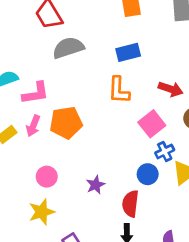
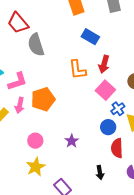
gray semicircle: (68, 48) -> (36, 45), turned -80
blue rectangle: (128, 52) -> (90, 37), moved, turned 54
red arrow: (171, 89) -> (104, 64), moved, turned 96
red semicircle: (130, 204) -> (117, 148), moved

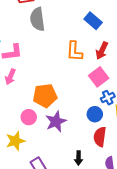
orange pentagon: (43, 99) -> (45, 96), moved
pink circle: (35, 141) -> (29, 117), moved
purple star: (72, 141) -> (56, 121), size x1.5

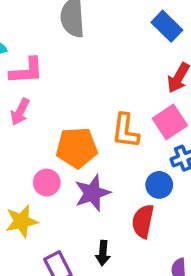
orange L-shape: (74, 51) -> (125, 131), moved
red semicircle: (100, 137) -> (143, 221), moved
black arrow: (79, 158) -> (103, 253), moved

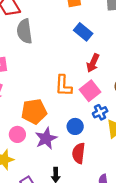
orange L-shape: (125, 131) -> (63, 86), moved
blue circle: (159, 185) -> (75, 126), moved

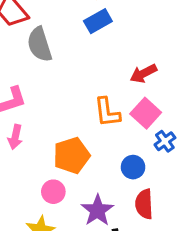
blue rectangle: (83, 32) -> (98, 21), moved, turned -60
red arrow: (93, 63) -> (143, 73), turned 48
purple star: (46, 138) -> (97, 210), moved

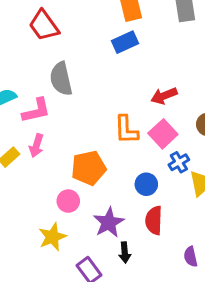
gray semicircle: (40, 44) -> (61, 79), moved

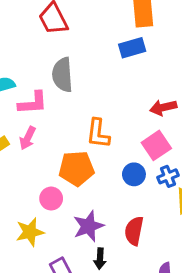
orange L-shape: (126, 130) -> (98, 133), moved
blue circle: (146, 184) -> (134, 174), moved

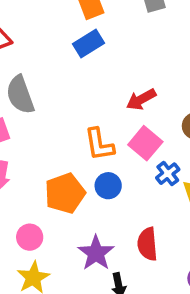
orange L-shape: (98, 133) -> (99, 144), moved
blue circle: (134, 174) -> (108, 186), moved
pink circle: (51, 199) -> (30, 237), moved

